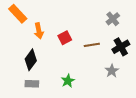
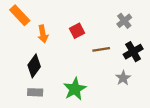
red square: (65, 38) -> (77, 31), moved
green star: (68, 81) -> (75, 89), size x1.5

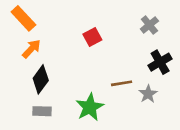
orange arrow: (43, 34) -> (31, 49), moved, turned -126
brown line: (101, 49) -> (122, 83), moved

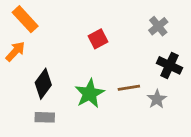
orange arrow: (31, 49) -> (15, 51), moved
black cross: (160, 62) -> (170, 65), turned -35
green star: (90, 107) -> (90, 93), moved

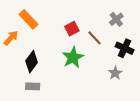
orange rectangle: (25, 19) -> (28, 19), moved
brown line: (129, 88) -> (95, 38), moved, turned 56
green star: (90, 93) -> (73, 58), moved

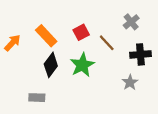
orange rectangle: (28, 19) -> (46, 36), moved
black cross: (125, 48) -> (140, 54), turned -30
black diamond: (32, 62) -> (51, 65), moved

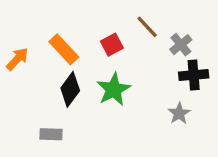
gray cross: (131, 22) -> (181, 45), moved
brown line: (107, 43) -> (147, 27), moved

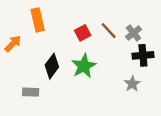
brown line: (147, 27) -> (109, 31), moved
orange rectangle: (64, 49) -> (38, 20), moved, turned 30
gray rectangle: (51, 134) -> (31, 92), moved

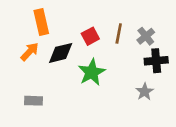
brown line: (109, 31) -> (119, 34), turned 54
orange arrow: (13, 44) -> (30, 52), moved
black diamond: (52, 66) -> (61, 53), moved, turned 40

